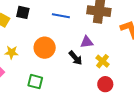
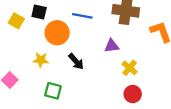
orange circle: (45, 48) -> (57, 33), moved
yellow star: (12, 52) -> (41, 60), moved
black arrow: (75, 58) -> (76, 61), moved

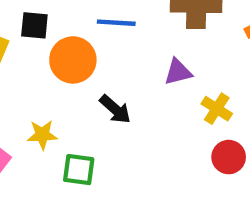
yellow star: (41, 60) -> (42, 135), moved

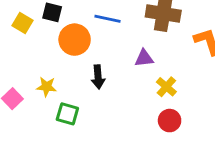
black arrow: (115, 109) -> (98, 77), turned 35

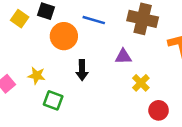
red circle: (170, 121) -> (159, 110), moved

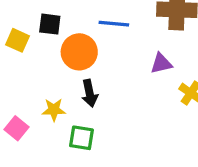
black arrow: (82, 70) -> (90, 93), moved

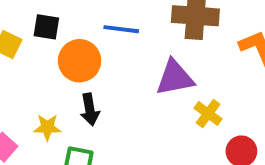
purple triangle: (161, 63) -> (175, 78), size x1.5

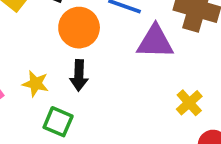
purple triangle: (175, 78) -> (155, 42), moved

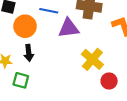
yellow cross: (189, 103) -> (92, 59), size x1.5

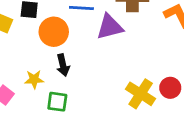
yellow cross: (92, 59) -> (141, 94), moved

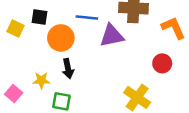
red circle: (170, 88) -> (162, 63), moved

